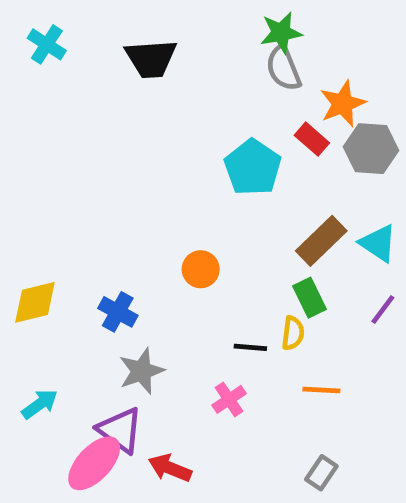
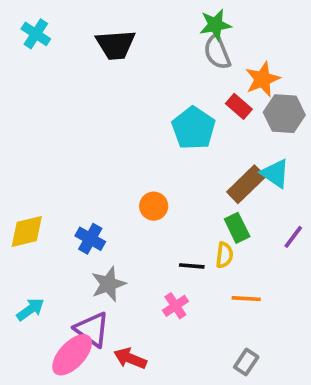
cyan triangle: (378, 243) -> (275, 173), moved

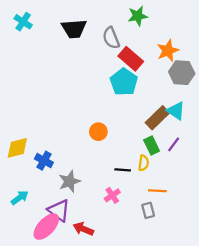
gray semicircle: (217, 52) -> (111, 38), moved
red rectangle: (239, 106) -> (131, 59), moved, size x1.5
purple line: (293, 237) -> (174, 144), moved
blue cross: (90, 239) -> (44, 161), moved
gray rectangle: (246, 362) -> (148, 210), moved, turned -49

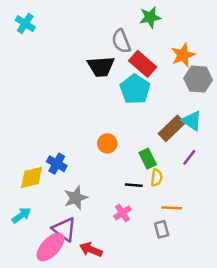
black trapezoid: (74, 29) -> (101, 66), moved
green rectangle: (152, 146) -> (148, 159), moved
yellow diamond: (17, 148) -> (31, 178), moved
blue cross: (44, 161) -> (57, 164), moved

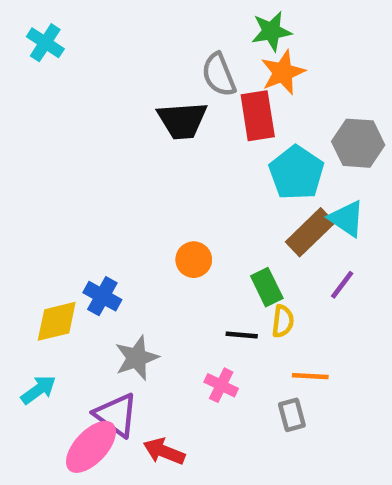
orange star: (183, 55) -> (283, 72), moved
red rectangle: (143, 64) -> (258, 116), turned 40
cyan pentagon: (135, 89) -> (296, 173), moved
pink cross: (122, 213) -> (221, 385), turned -30

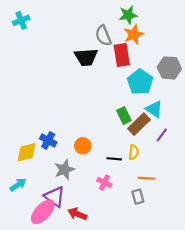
cyan cross: (45, 43) -> (21, 20), turned 35
cyan triangle: (347, 219) -> (154, 109), moved
brown rectangle: (310, 232) -> (139, 124), moved
orange circle: (194, 260) -> (83, 146), moved
green rectangle: (267, 287) -> (124, 116), moved

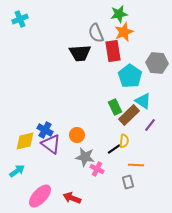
black line: (114, 159) -> (114, 149), moved, turned -40
gray star: (64, 170) -> (85, 157), moved, turned 30
purple triangle: (55, 197) -> (51, 144), moved

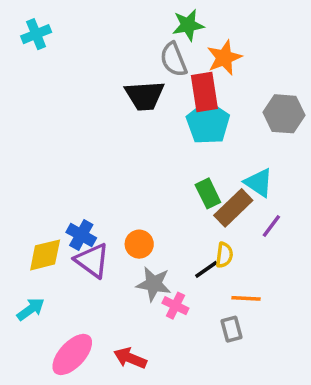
green star: (119, 14) -> (188, 25), moved
cyan pentagon: (130, 76) -> (208, 123), moved

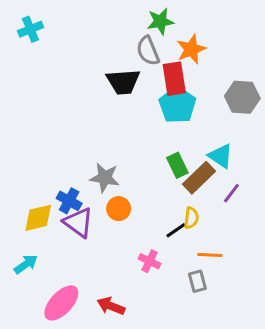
gray star: (154, 284) -> (105, 178), moved

